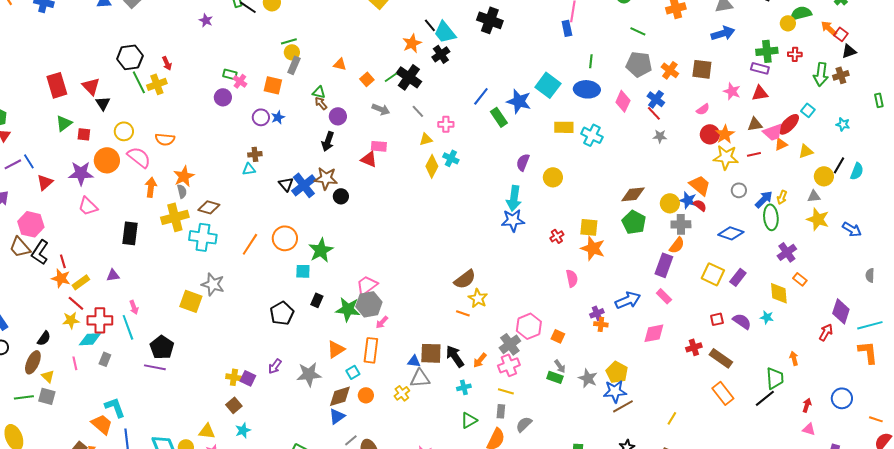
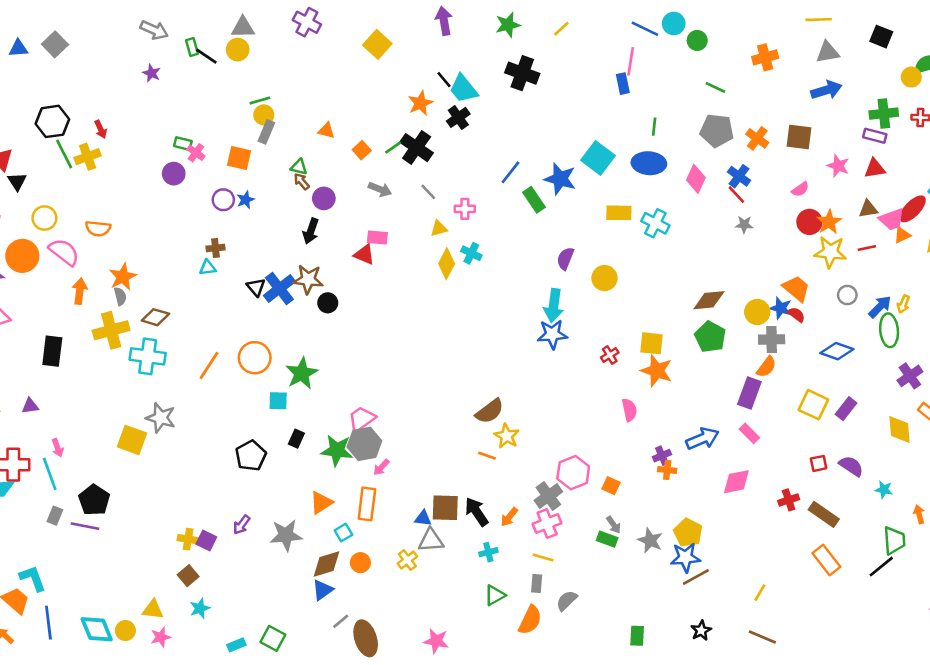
cyan star: (767, 317) -> (884, 490), moved
gray rectangle: (105, 359) -> (55, 516), moved

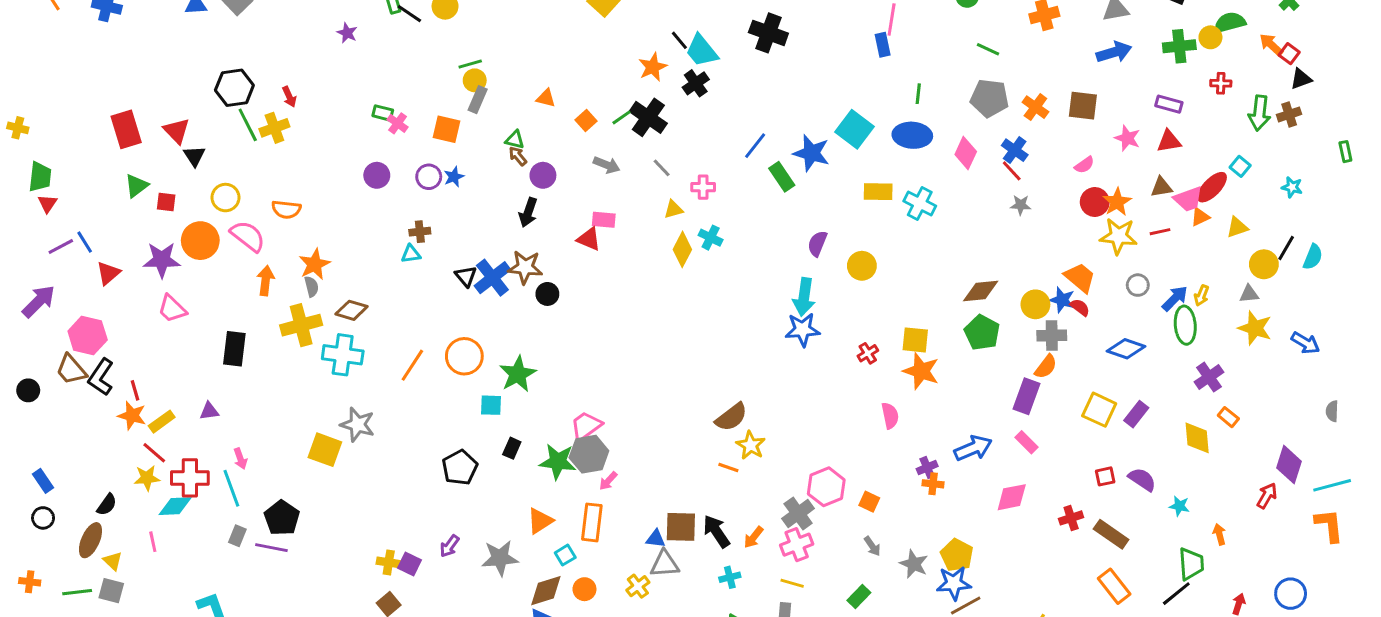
green cross: (884, 114) -> (1179, 46), moved
purple circle: (174, 174) -> (377, 175), moved
green rectangle: (607, 539) -> (859, 597), moved, turned -66

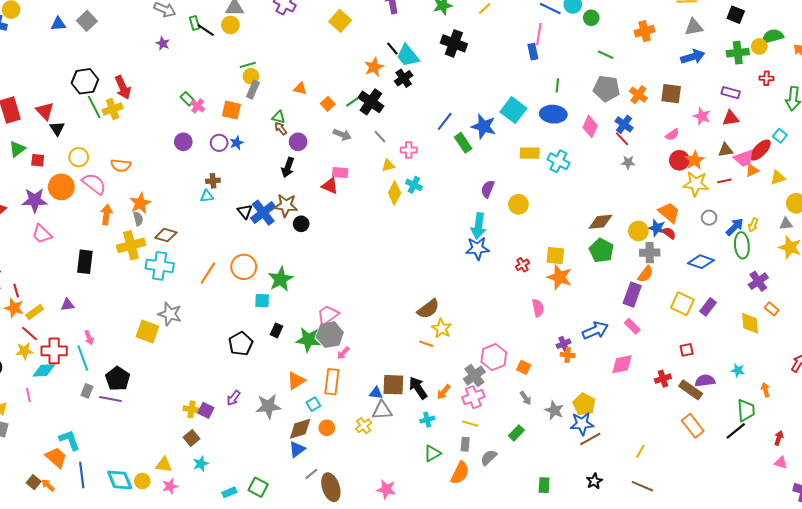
red arrow: (289, 97) -> (123, 87), size x1.6
green rectangle: (383, 113) -> (187, 99), turned 32
purple semicircle: (1142, 479) -> (705, 381), moved, turned -42

